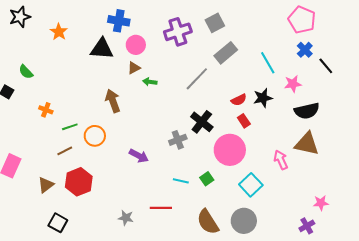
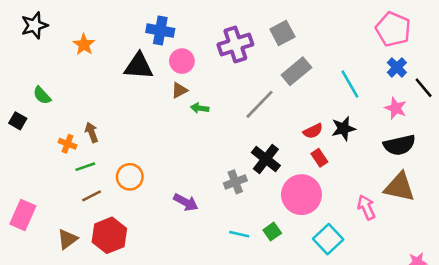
pink star: (293, 84) -> (396, 108), moved, turned 30
brown arrow: (113, 101) -> (92, 132), moved, size x0.7
green line: (70, 127) -> (85, 167), moved

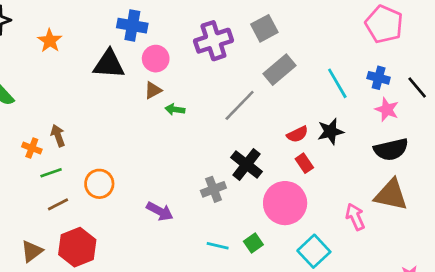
blue cross: (397, 67) -> (379, 78), moved, turned -30

